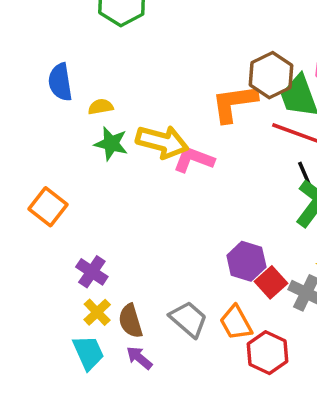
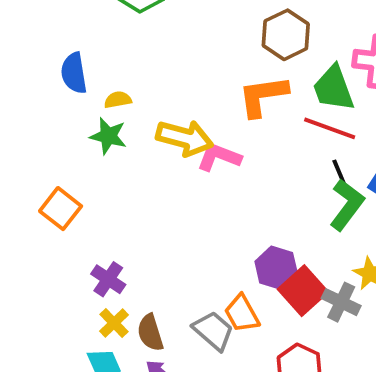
brown hexagon: (271, 75) -> (286, 35), moved
green star: (111, 144) -> (108, 136), moved
red square: (271, 282) -> (303, 291), size x1.4
orange trapezoid: (236, 323) -> (242, 314), moved

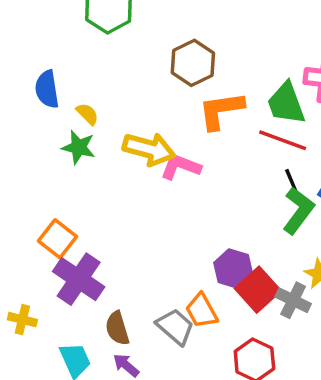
brown hexagon: (286, 35) -> (193, 63), moved
yellow semicircle: (118, 100) -> (87, 114), turned 55
orange square: (61, 209) -> (58, 239), moved
purple cross: (108, 279) -> (79, 279), size x1.6
yellow cross: (114, 323) -> (22, 320), moved, turned -32

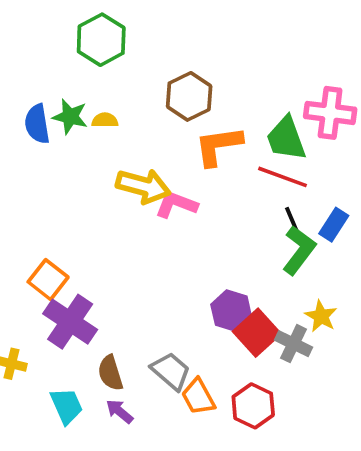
yellow semicircle: (87, 114) -> (105, 120), moved, turned -45
green star: (79, 147) -> (70, 117), moved
orange trapezoid: (202, 311) -> (198, 397), moved

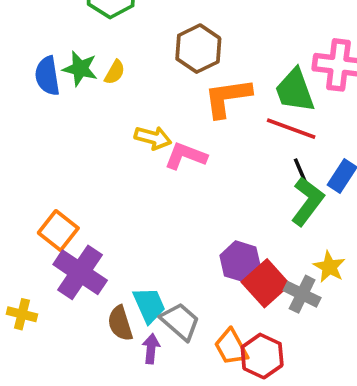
yellow semicircle: (105, 120) -> (115, 72), turned 120
yellow arrow: (143, 186) -> (153, 138), size x0.7
orange trapezoid: (198, 397) -> (231, 347), moved
cyan trapezoid: (66, 406) -> (149, 305), moved
purple arrow: (120, 411) -> (151, 349), moved, turned 56

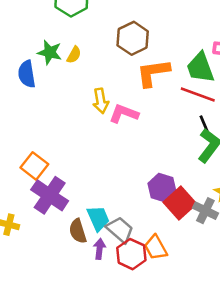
blue semicircle: (47, 76) -> (27, 74), moved
yellow arrow: (153, 138) -> (101, 101), turned 65
red hexagon: (262, 356) -> (131, 254), moved

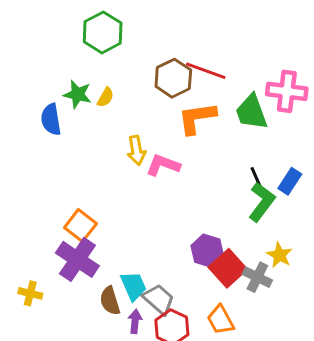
red line: (198, 94) -> (206, 71), moved
orange square: (34, 166) -> (80, 226), moved
orange trapezoid: (156, 248) -> (220, 320), moved

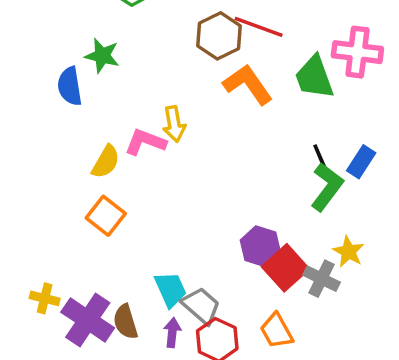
yellow semicircle: (105, 97) -> (106, 162), moved, size x1.4
orange L-shape: (197, 118) -> (248, 84), turned 63
pink L-shape: (163, 165) -> (145, 142), moved
purple cross: (77, 259) -> (88, 320), moved
brown semicircle: (110, 301) -> (125, 322), moved

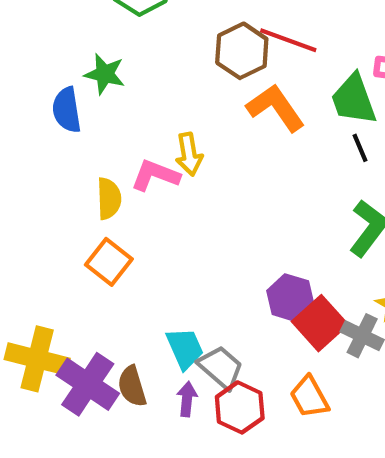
black line: (320, 156) -> (360, 148), moved
yellow semicircle: (106, 162) -> (109, 199), turned -32
yellow cross: (45, 298) -> (37, 359), size x1.8

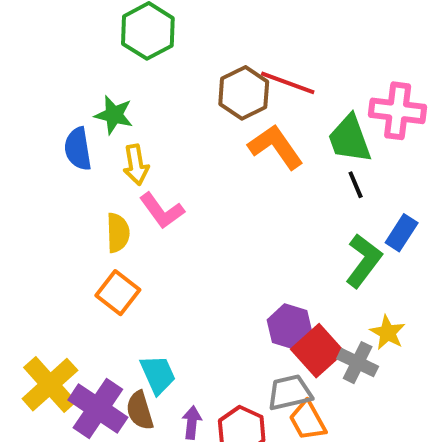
yellow arrow: (189, 154) -> (136, 165), moved
pink L-shape: (155, 175) -> (162, 211), turned -147
cyan trapezoid: (185, 348) -> (158, 375), moved
yellow cross: (37, 359) -> (50, 385), turned 34
gray trapezoid: (221, 367) -> (290, 393), moved, turned -54

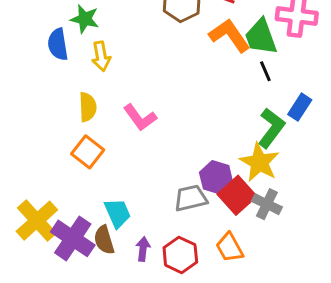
orange L-shape: (276, 147) -> (230, 35), moved
pink L-shape: (162, 211) -> (140, 118), moved
yellow star: (388, 333) -> (259, 162), moved, size x1.5
gray trapezoid: (290, 393) -> (191, 198), moved

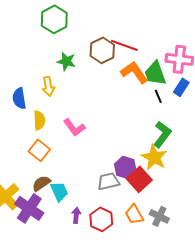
green star: (85, 19) -> (66, 61), moved
blue semicircle: (58, 44) -> (19, 98), moved
blue rectangle: (300, 107) -> (181, 87), moved
gray cross: (267, 204) -> (159, 216), moved
brown semicircle: (104, 240) -> (41, 183), moved, turned 72

